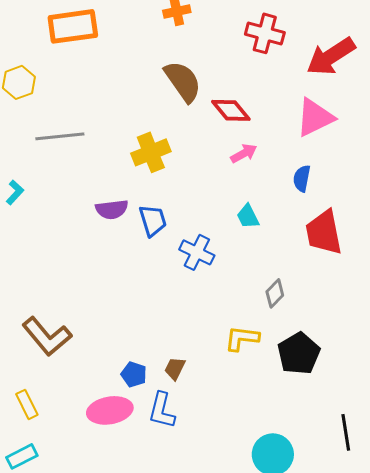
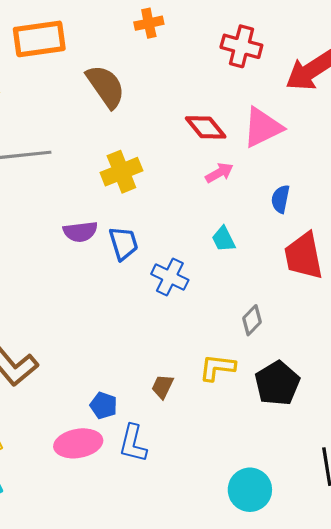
brown semicircle: (183, 81) -> (106, 86), moved
pink triangle: (315, 117) -> (263, 127), moved
brown trapezoid: (175, 368) -> (162, 387), moved

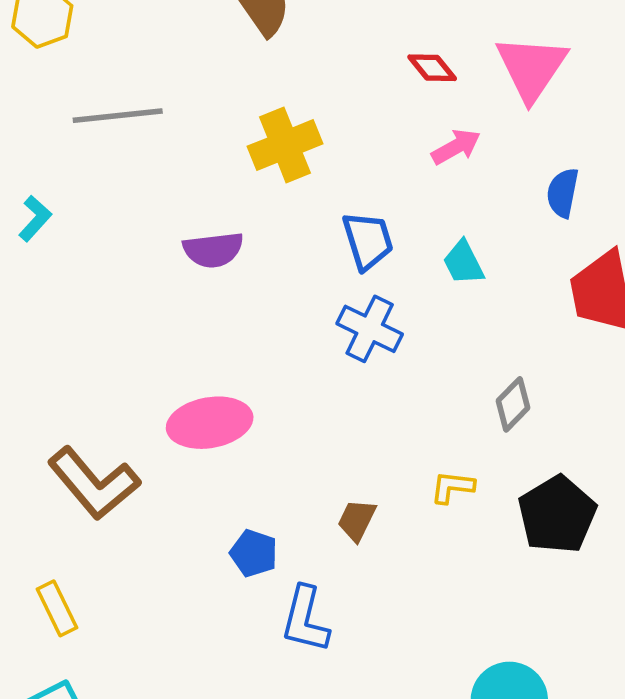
red diamond: (206, 127) -> (432, 68), size x0.7
pink triangle: (263, 127) -> (531, 68), turned -30
blue trapezoid: (124, 243) -> (368, 241), moved
yellow L-shape: (217, 368) -> (452, 487), size x0.7
pink ellipse: (78, 443) -> (210, 423), moved

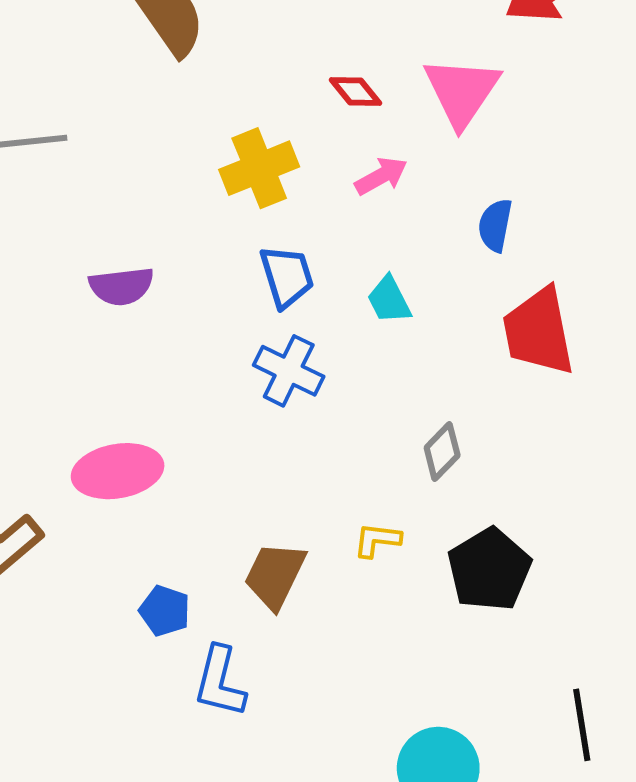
yellow cross: (285, 145) -> (259, 168), moved
brown trapezoid: (357, 520) -> (275, 575), size x1.5

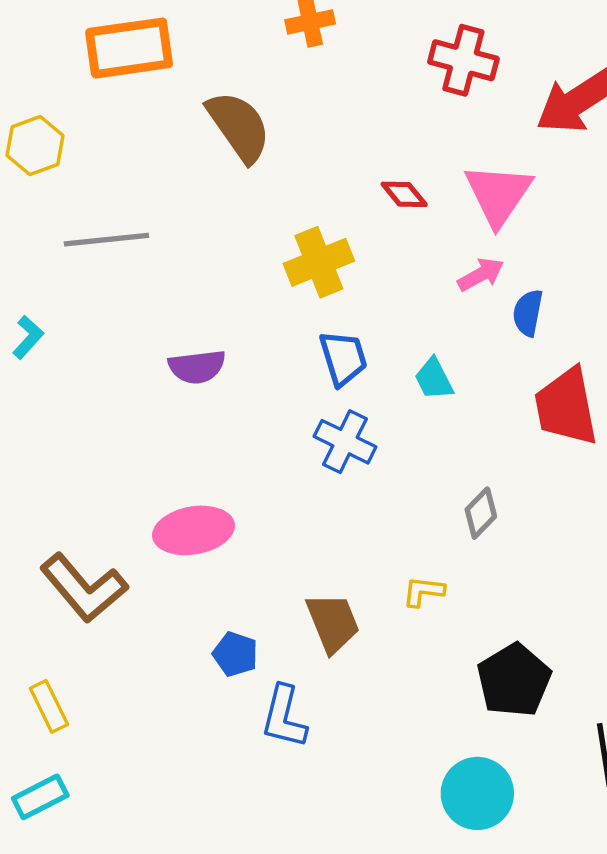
pink arrow: (381, 176) -> (481, 274), moved
black pentagon: (489, 569) -> (514, 680), moved
brown trapezoid: (275, 575) -> (333, 623), turned 132

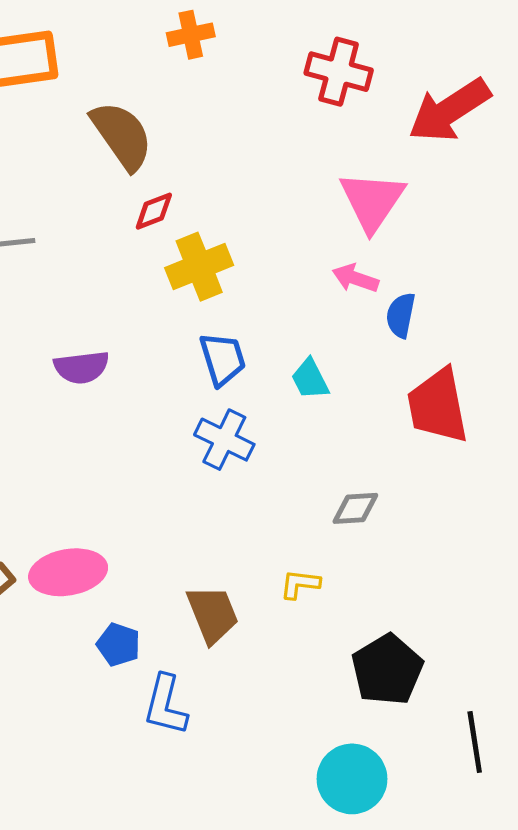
red diamond: (404, 194) -> (154, 211), moved, turned -72
pink arrow: (481, 274) -> (355, 278), turned -132
gray diamond: (481, 513) -> (355, 508), turned 42
pink ellipse: (193, 530) -> (68, 572), moved

